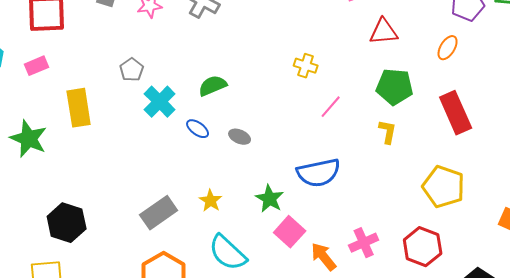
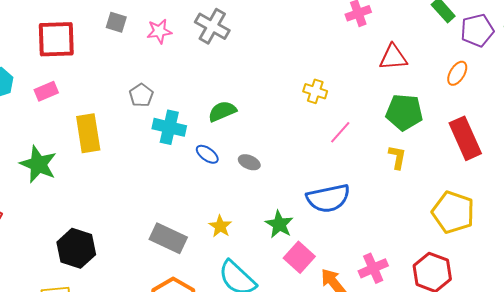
cyan cross: (160, 102) -> (169, 127), turned -32
gray rectangle: (159, 213) -> (168, 238), turned 60

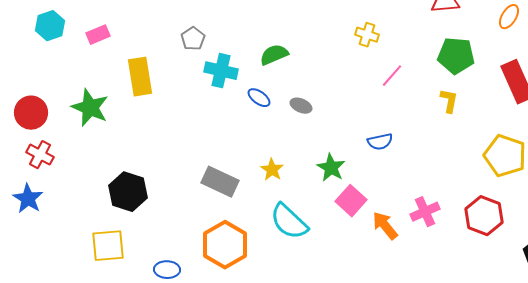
blue semicircle: (328, 198) -> (380, 142), size x0.6

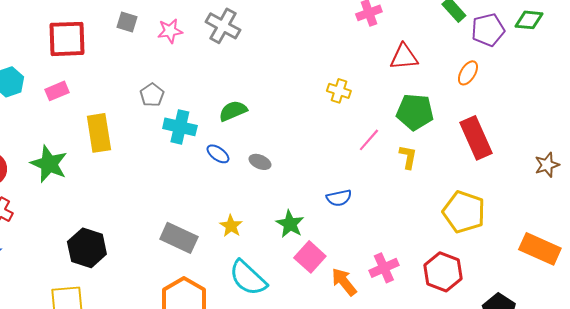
yellow cross: (367, 35) -> (339, 91), moved
pink line: (392, 76) -> (369, 140), moved

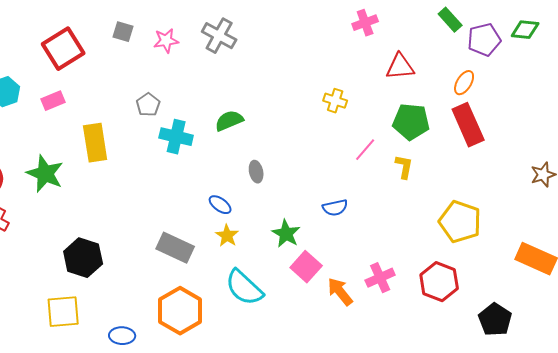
red square: (67, 39) -> (63, 49), turned -30
red rectangle: (476, 138) -> (468, 125), moved
blue ellipse: (218, 154) -> (220, 205), moved
gray ellipse: (260, 162) -> (256, 172), turned 55

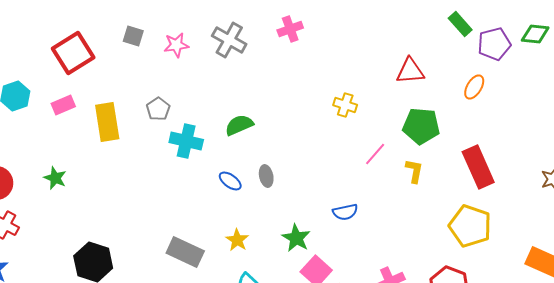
pink cross: (365, 23) -> (290, 29), moved
red rectangle: (468, 125) -> (478, 167), moved
yellow rectangle: (95, 143) -> (107, 122), moved
green star: (45, 174) -> (55, 178), size x0.6
blue ellipse: (220, 205) -> (230, 181), moved

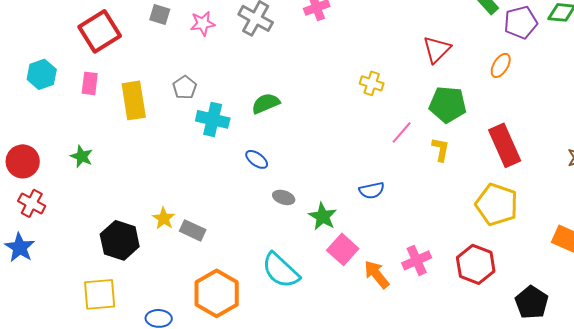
red triangle: (410, 71) -> (437, 49), turned -40
pink rectangle: (63, 105) -> (90, 83), turned -60
gray ellipse: (266, 176) -> (284, 197), moved, turned -60
yellow star: (237, 240) -> (164, 218), moved
gray rectangle: (185, 252) -> (193, 230), moved, size x0.7

